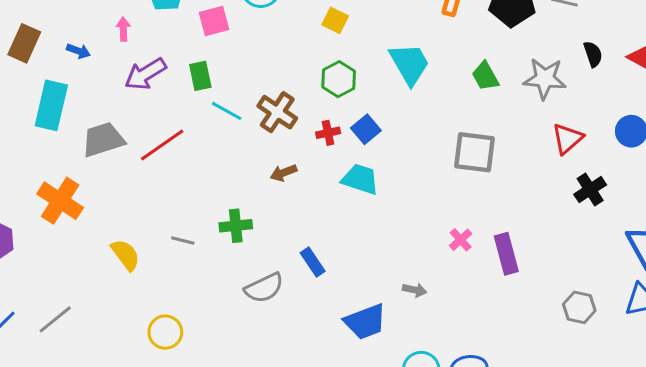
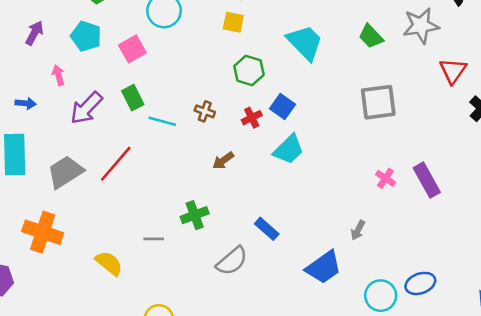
brown cross: (277, 112) -> (205, 111), size x0.6
cyan trapezoid: (360, 179) -> (289, 149), turned 132
gray arrow: (415, 290) -> (358, 230), turned 120

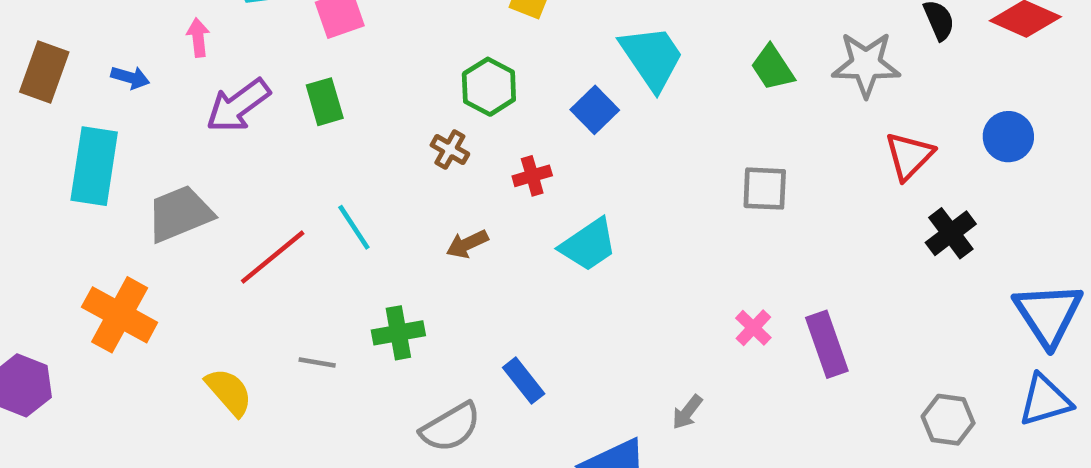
green hexagon: (249, 70) -> (489, 87), moved
gray square: (378, 102) -> (765, 189), size x0.7
blue square: (283, 106) -> (595, 110), moved
cyan line: (162, 121) -> (354, 227), moved, turned 32
red line: (116, 164) -> (273, 257), moved

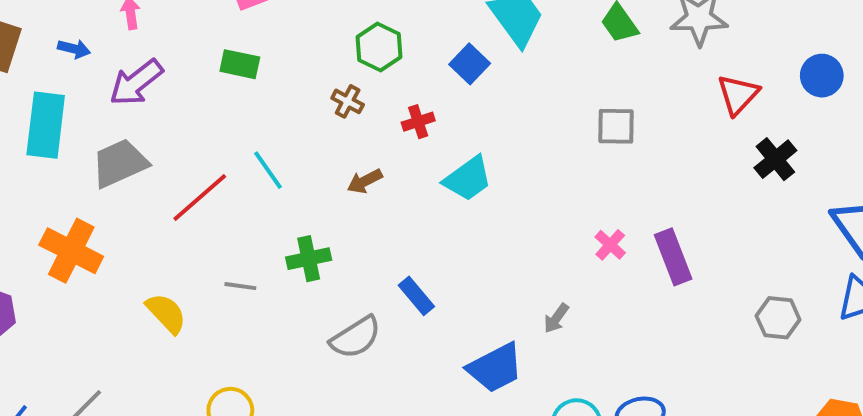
green rectangle: (325, 102) -> (240, 64), turned -60
purple arrow: (238, 105) -> (136, 83), moved

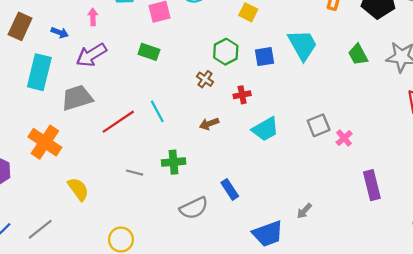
blue square: (470, 64) -> (264, 57), moved, turned 30
gray square: (616, 126) -> (319, 125), moved, turned -30
pink cross: (610, 245) -> (344, 138), moved
yellow semicircle: (166, 313) -> (78, 189), moved

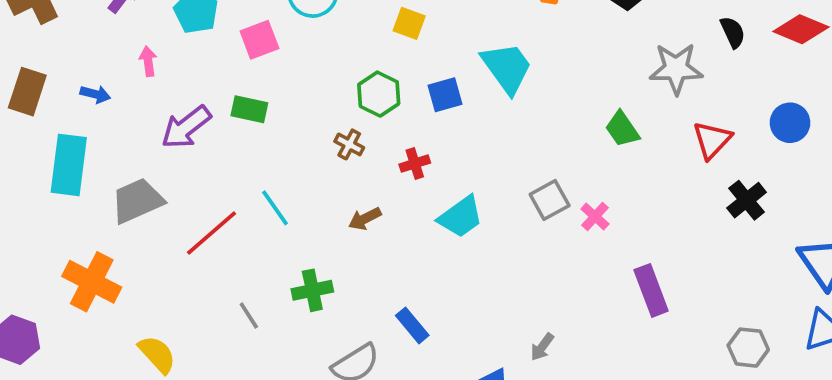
purple arrow: (91, 55) -> (186, 127), moved
green trapezoid: (358, 55) -> (622, 129), moved
gray line: (135, 173) -> (249, 315), turned 49

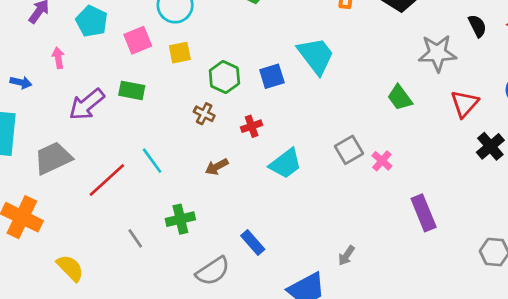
yellow square: (409, 23) -> (180, 53), moved, turned -30

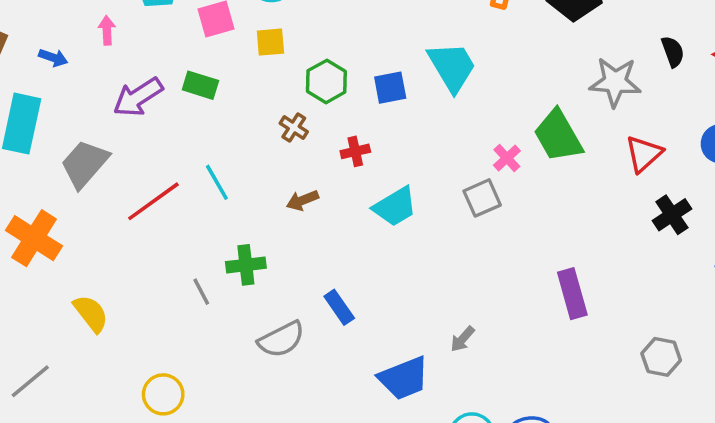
green trapezoid: (400, 98) -> (558, 136), size x1.5
gray trapezoid: (53, 158) -> (85, 164), turned -30
pink cross: (382, 161) -> (507, 158), moved
gray line: (135, 238) -> (201, 292), moved

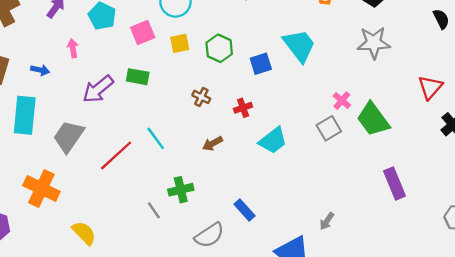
green hexagon: (326, 81) -> (219, 48), moved
gray star: (615, 82) -> (374, 43), moved
green trapezoid: (558, 136) -> (373, 119), moved

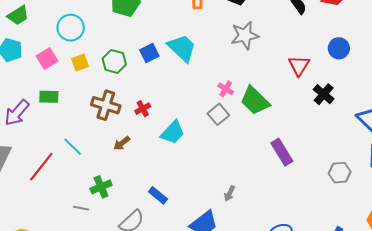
blue square: (261, 64) -> (149, 53), moved
brown cross: (201, 97) -> (106, 105), size x1.8
gray line: (154, 210) -> (81, 208), turned -35

